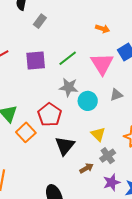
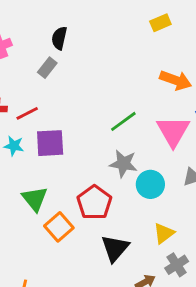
gray rectangle: (40, 21) -> (47, 68), moved
orange arrow: (103, 29) -> (176, 80), size x1.5
purple square: (36, 61) -> (50, 143), moved
yellow triangle: (98, 134) -> (164, 233), turned 35

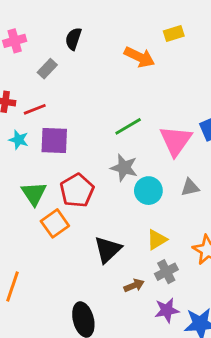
gray rectangle: (47, 68) -> (47, 69), moved
orange arrow: (176, 80) -> (139, 57), moved
red pentagon: (94, 202) -> (77, 190), moved

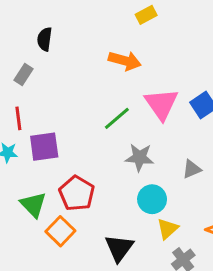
orange arrow: (139, 57) -> (125, 61), moved
red line: (35, 109) -> (18, 118), turned -65
pink triangle: (176, 141) -> (161, 104), moved
gray star: (124, 168) -> (140, 157), moved
cyan circle: (148, 191) -> (152, 199), moved

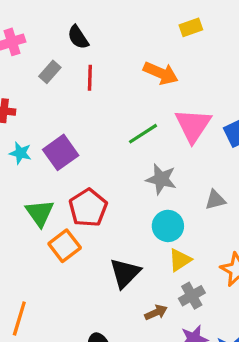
black semicircle: (45, 39) -> (78, 37), turned -50
red line: (18, 118) -> (90, 78), moved
purple square: (44, 147) -> (61, 152), turned -36

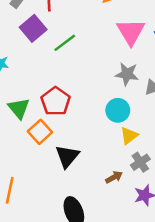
green line: (143, 134) -> (65, 43), moved
purple square: (61, 152) -> (33, 28), moved
gray star: (161, 179) -> (127, 74), moved
black triangle: (125, 273) -> (67, 156), moved

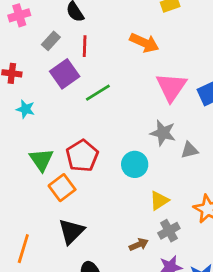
cyan circle: (118, 110) -> (135, 164), moved
black triangle: (67, 156) -> (71, 231), moved

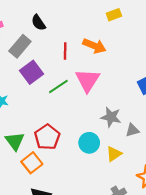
gray rectangle: (51, 41) -> (20, 46), size x1.5
red line: (85, 46) -> (65, 51), moved
pink triangle: (171, 87) -> (88, 80), moved
yellow triangle: (159, 201) -> (114, 154), moved

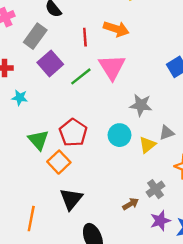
gray triangle: (132, 130) -> (167, 133), moved

